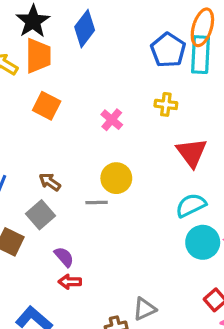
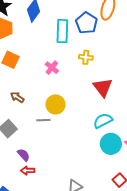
cyan rectangle: (200, 55) -> (62, 31), moved
brown arrow: (50, 182) -> (17, 97), moved

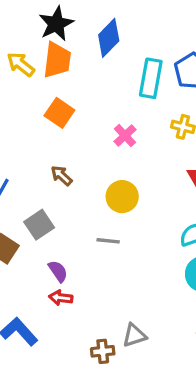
gray line: (43, 120) -> (108, 241), moved

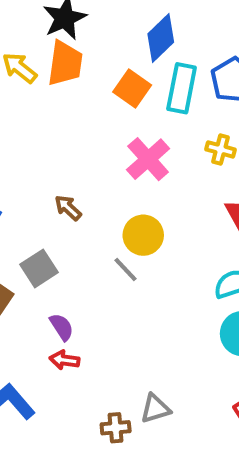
blue diamond: (109, 38) -> (161, 38), moved
orange square: (59, 113) -> (132, 89), moved
pink cross: (125, 136) -> (148, 159), size x1.5
gray line: (108, 241) -> (125, 270), moved, turned 40

